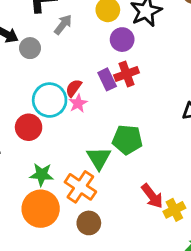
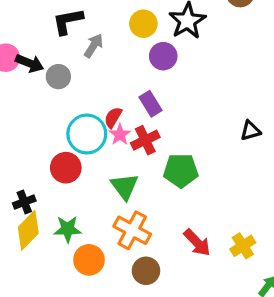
red cross: (127, 74) -> (145, 140), moved
green triangle: (99, 158) -> (125, 186), moved
green star: (42, 175) -> (68, 229), moved
red arrow: (152, 196) -> (197, 242), moved
orange circle: (41, 209) -> (89, 260), size x0.7

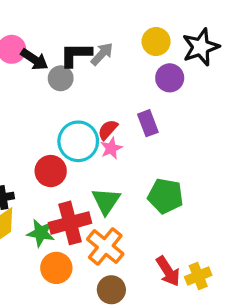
black L-shape: (68, 21) -> (76, 55), moved
red cross: (145, 140) -> (70, 223), moved, size x1.4
yellow cross: (243, 246) -> (198, 276), moved

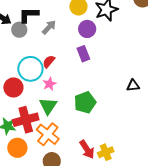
gray arrow: (102, 54) -> (49, 27), moved
purple rectangle: (148, 123) -> (83, 54), moved
pink star: (111, 148) -> (49, 84), moved
green pentagon: (165, 196) -> (85, 102), turned -30

